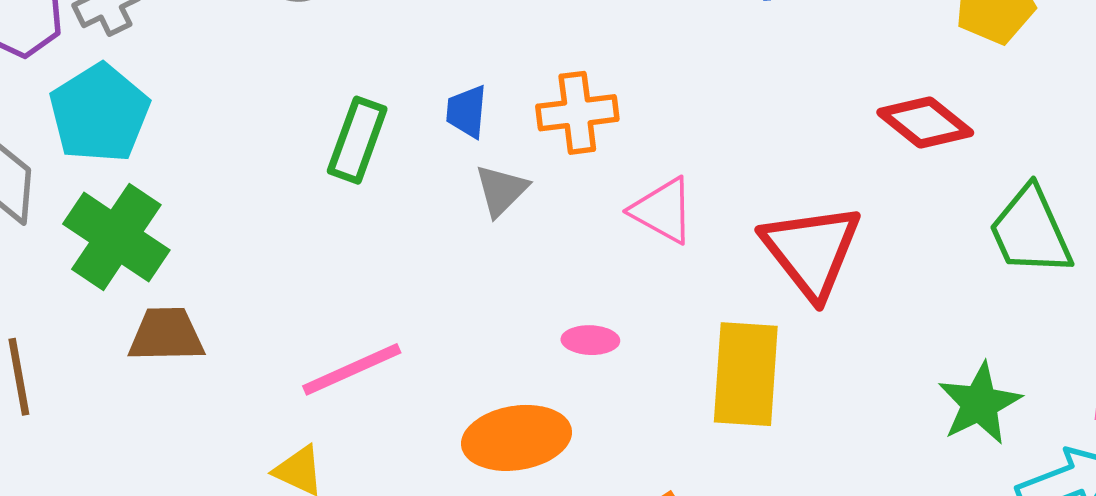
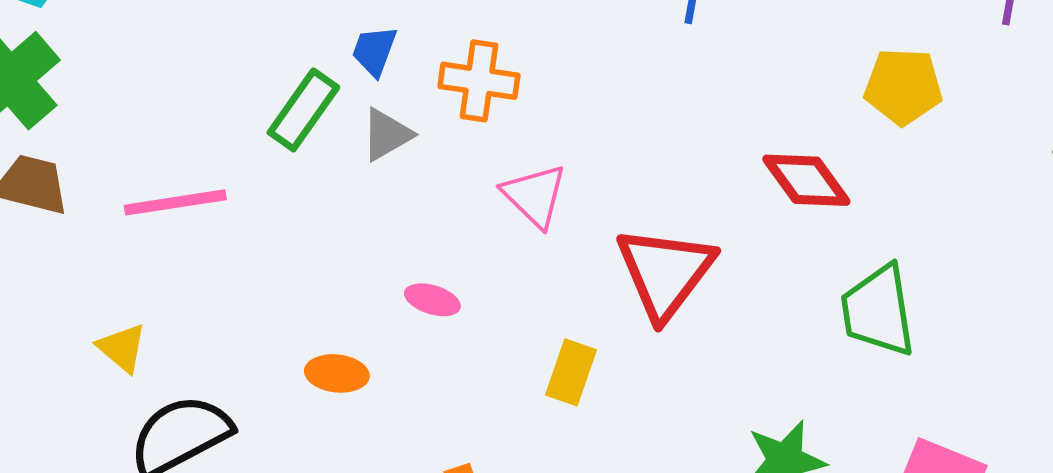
green rectangle: (357, 140) -> (303, 110), moved
pink line: (352, 369) -> (175, 202), moved
yellow rectangle: (746, 374) -> (571, 372), size x0.6
orange ellipse: (516, 438) -> (337, 373), size x0.6

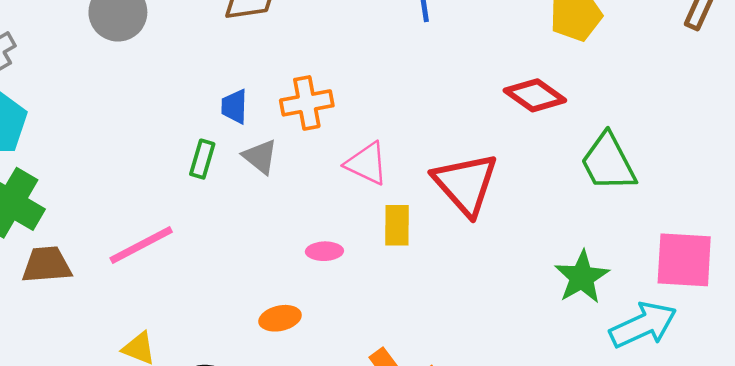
green rectangle: (303, 110) -> (202, 159), size x0.7
gray triangle: (387, 135) -> (260, 157), turned -33
yellow rectangle: (571, 372) -> (397, 225), moved

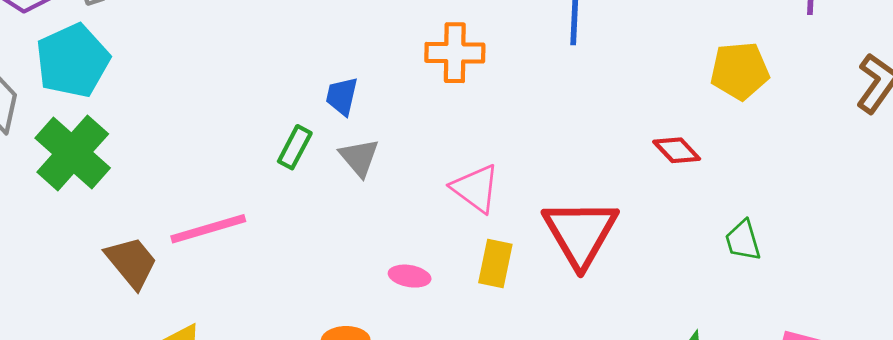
red diamond: (535, 95) -> (677, 150), size x0.7
orange cross: (307, 103) -> (455, 53), moved
green trapezoid: (608, 162) -> (743, 240), size x0.6
brown trapezoid: (47, 265) -> (131, 262), moved, turned 44

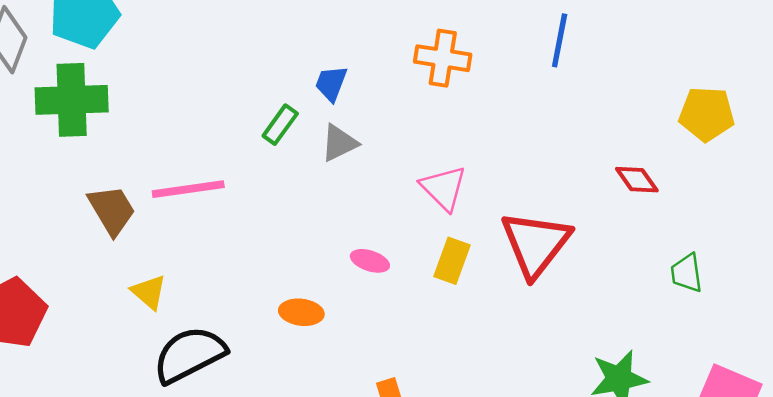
green cross: (73, 153) -> (72, 100), turned 38
gray triangle: (359, 157) -> (339, 143), turned 36

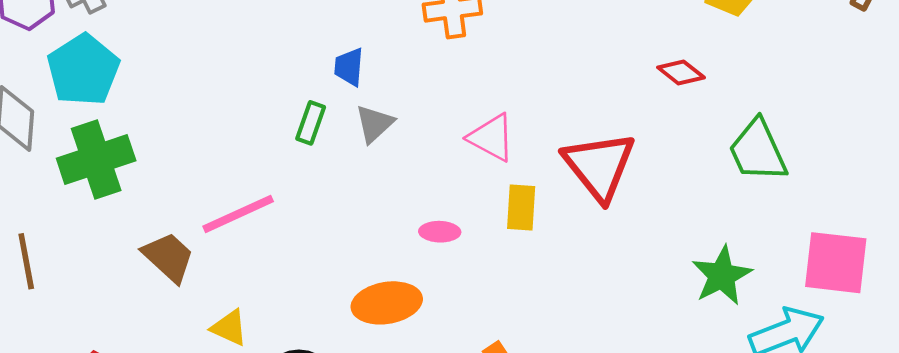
green trapezoid: (686, 273) -> (758, 151), size x1.6
orange ellipse: (301, 312) -> (387, 303), size x1.5

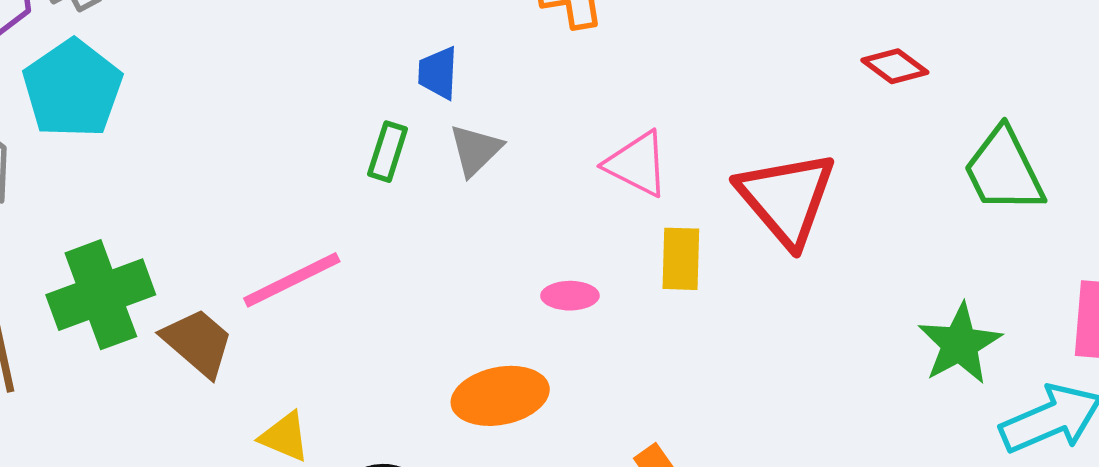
green cross: (96, 160) -> (101, 295), moved

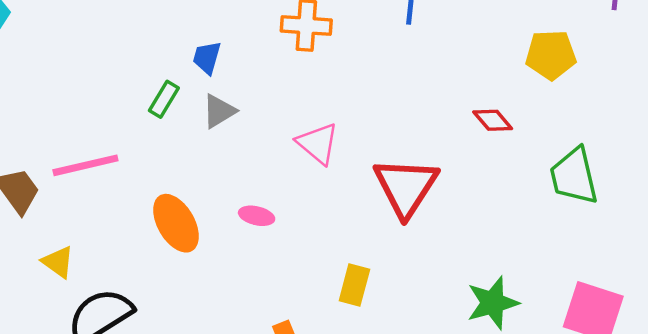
green trapezoid: (1004, 170) -> (574, 176), moved
yellow rectangle: (681, 259) -> (354, 285), moved
orange ellipse: (500, 396) -> (176, 223), moved, turned 58

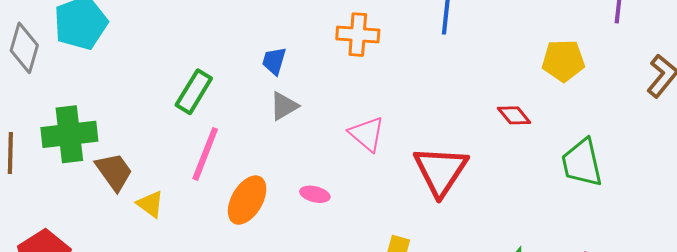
green rectangle: (164, 99) -> (194, 92), moved, size x1.4
pink line: (85, 165) -> (205, 154), moved, turned -56
orange ellipse: (176, 223) -> (247, 200), turned 60
yellow triangle: (58, 262) -> (150, 204), moved

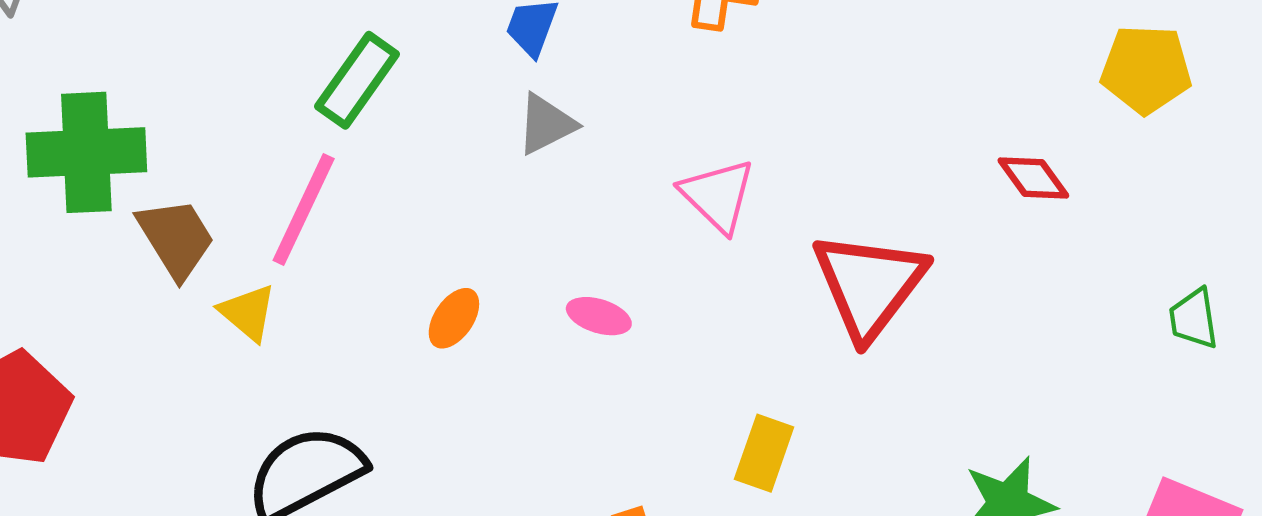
pink line: (205, 154) -> (304, 210), moved
green trapezoid: (582, 163) -> (1194, 319), moved, size x0.6
orange ellipse: (247, 200) -> (454, 318), size x0.6

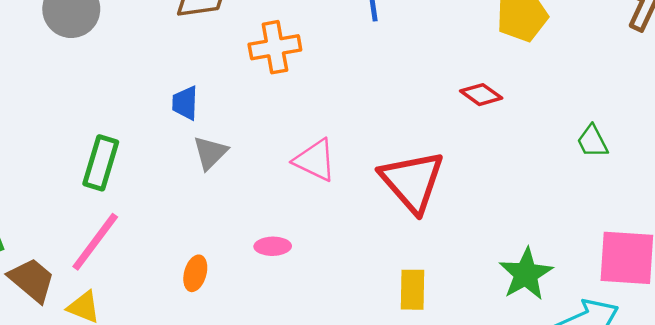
pink line: (304, 210) -> (95, 242), turned 30
yellow rectangle: (764, 453) -> (413, 290), moved

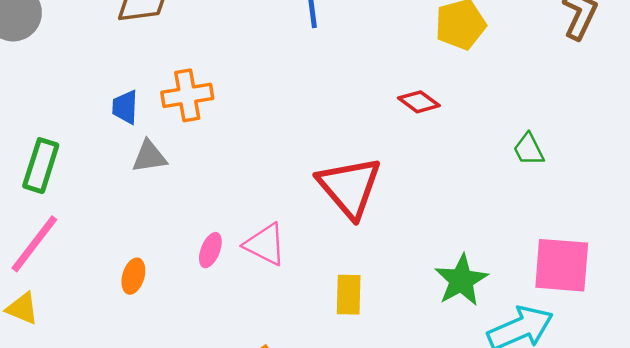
orange cross: (275, 47) -> (187, 95), moved
gray triangle: (210, 153) -> (149, 157), turned 36
pink triangle: (315, 160) -> (265, 244), moved
pink ellipse: (273, 246) -> (210, 250), turned -68

